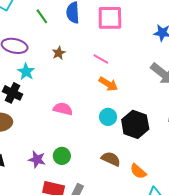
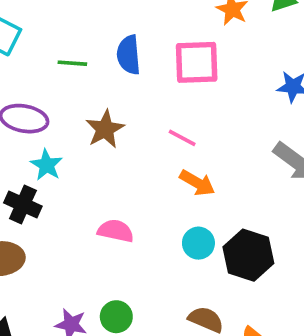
green line: (42, 16) -> (72, 63), turned -49
brown star: (59, 53) -> (105, 129), size x1.5

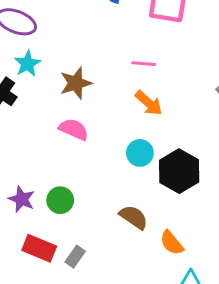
brown star: (105, 129) -> (76, 83), moved
pink line: (182, 138) -> (144, 64), turned -35

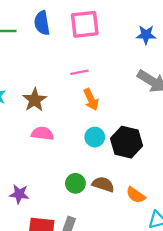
orange arrow: (149, 103) -> (91, 100), turned 40
green circle: (60, 200) -> (75, 183), moved

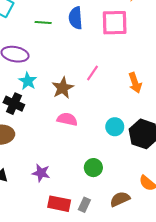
pink line: (79, 72) -> (93, 73), moved, turned -49
orange arrow: (91, 100) -> (135, 83), moved
brown semicircle: (103, 184) -> (120, 199), moved, turned -48

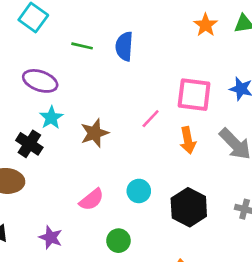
pink square: (115, 23) -> (194, 95), moved
pink line: (93, 73) -> (151, 119), moved
pink semicircle: (67, 119) -> (92, 200), moved, turned 120
cyan circle: (115, 127) -> (139, 191), moved

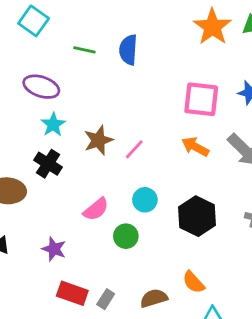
orange star: (206, 25) -> (212, 27), size x1.5
pink line: (151, 119) -> (134, 149), moved
orange arrow: (188, 140) -> (195, 147), turned 130
black cross: (29, 144) -> (48, 164), moved
green circle: (118, 241) -> (126, 236), moved

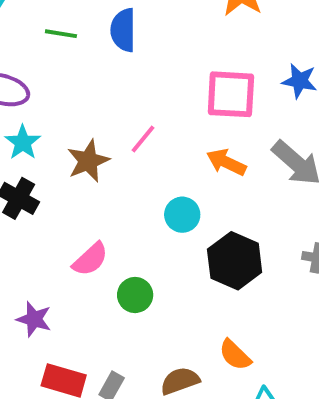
pink line: (134, 149) -> (143, 139), moved
cyan circle: (145, 200) -> (182, 215), moved

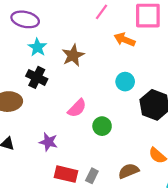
pink line: (143, 139) -> (102, 12), moved
orange arrow: (226, 162) -> (125, 40), moved

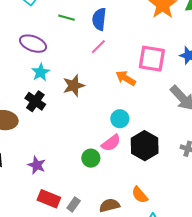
pink line: (102, 12) -> (98, 47), moved
pink semicircle: (77, 108) -> (111, 143), moved

